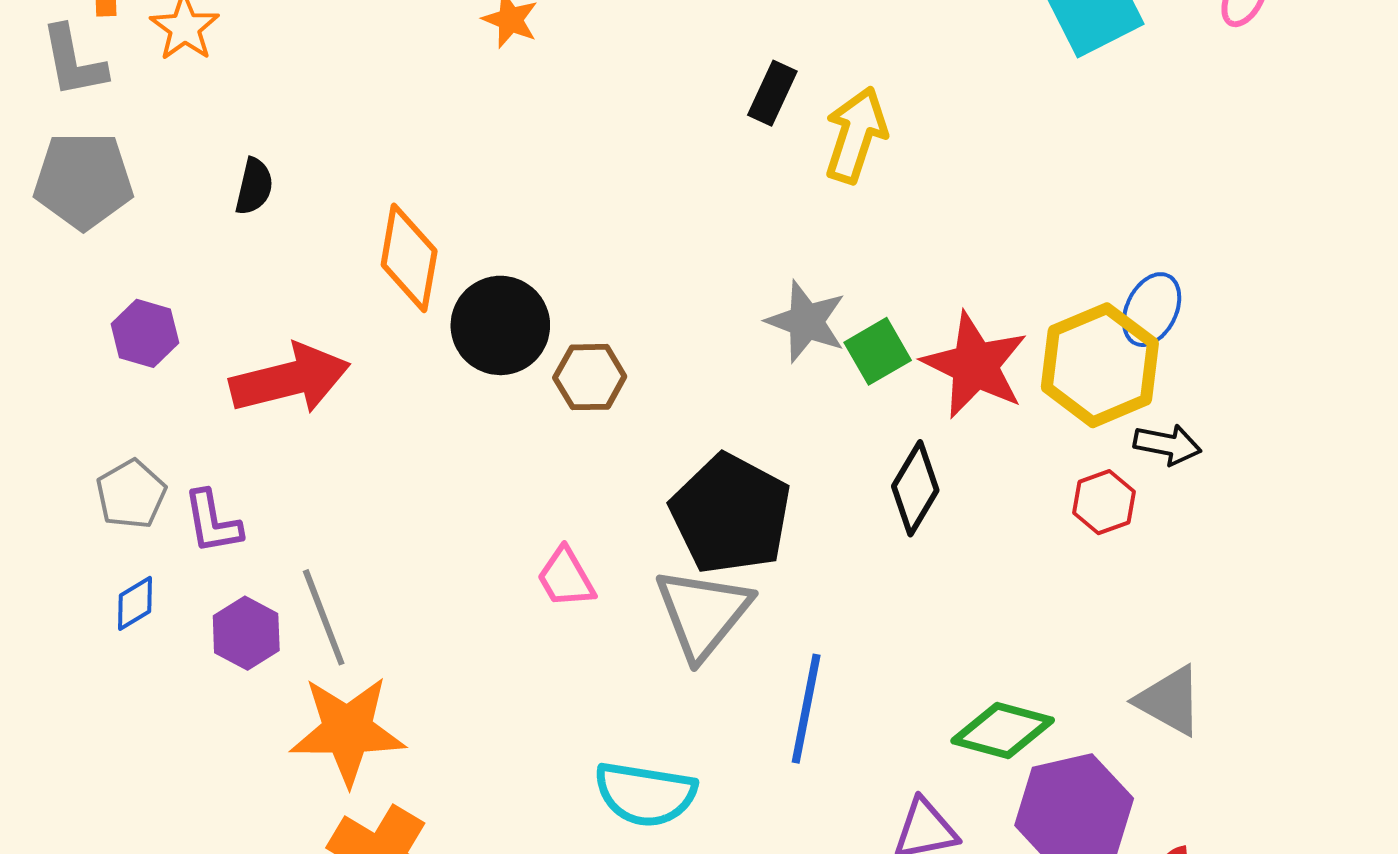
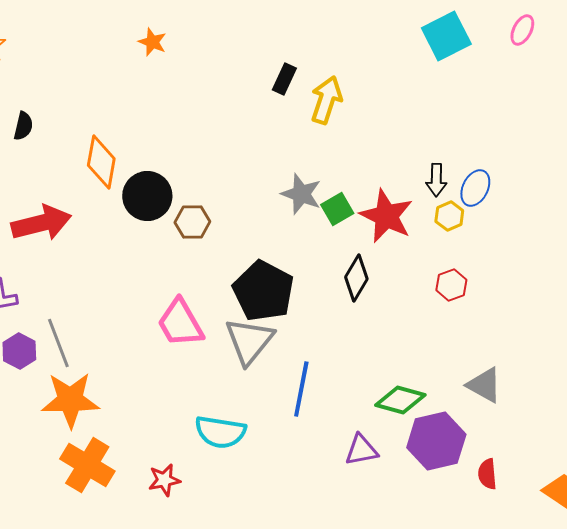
yellow hexagon: (1100, 365) -> (449, 216), size x0.5
black arrow: (1167, 445) -> (436, 180), moved, turned 80
pink trapezoid: (566, 578) -> (180, 323), size x1.6

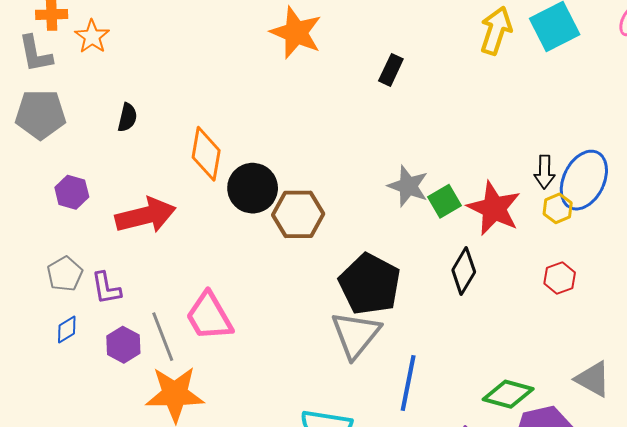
orange star: (152, 42) -> (296, 33), moved, size x1.8
yellow arrow: (326, 100) -> (496, 31), moved
blue ellipse: (475, 188) -> (584, 180), size x1.6
brown hexagon: (192, 222) -> (298, 214), size x1.4
pink trapezoid: (180, 323) -> (209, 316), moved

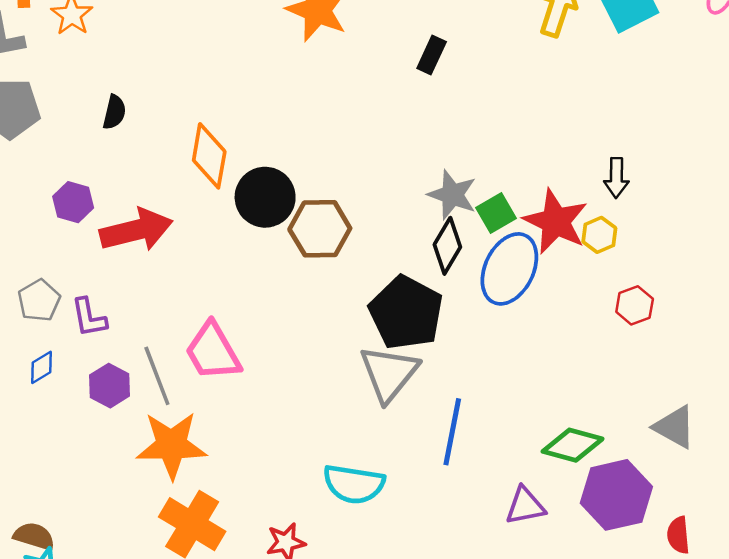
blue ellipse: (584, 180) -> (509, 269), moved
purple hexagon: (72, 192) -> (73, 202), moved
yellow hexagon: (558, 208) -> (599, 235), moved
black diamond: (464, 271) -> (447, 246), moved

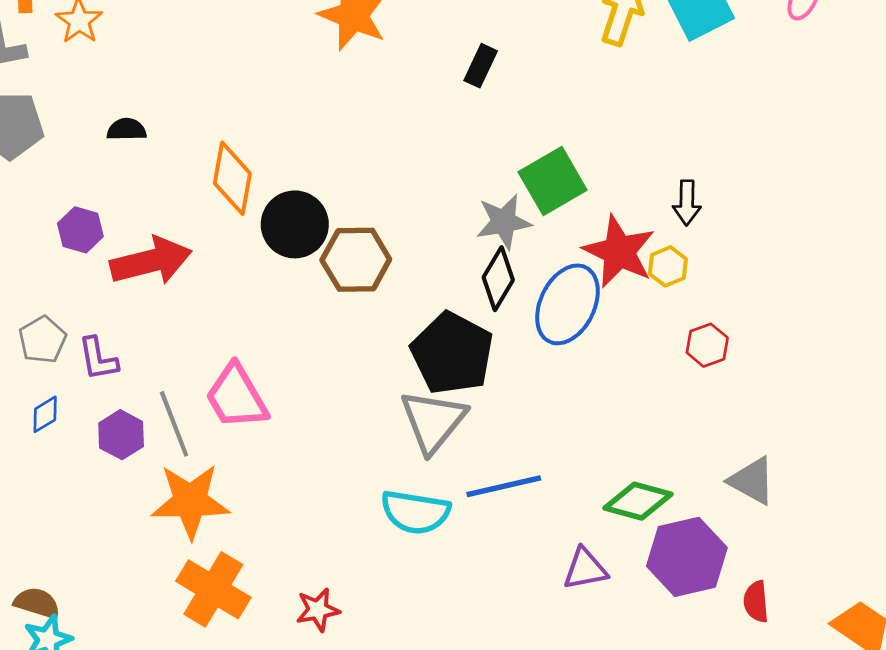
black semicircle: (114, 112) -> (127, 129), turned -104
gray star: (452, 195) -> (504, 222), turned -30
green square: (496, 213) -> (553, 181), moved, size x1.5
blue line: (452, 432) -> (504, 486), turned 66
cyan semicircle: (354, 484) -> (416, 512), moved

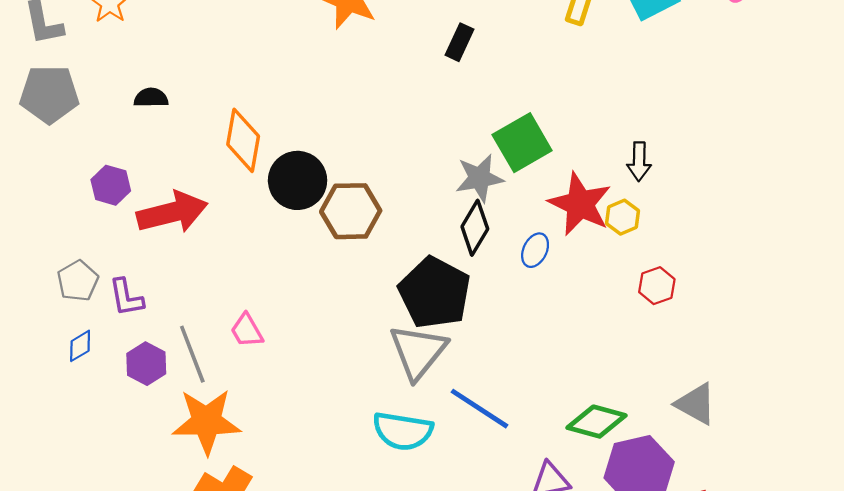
blue ellipse: (567, 304) -> (535, 250), size x0.5
pink trapezoid: (236, 397) -> (247, 331), size x0.6
blue line: (504, 486) -> (480, 409), turned 46

